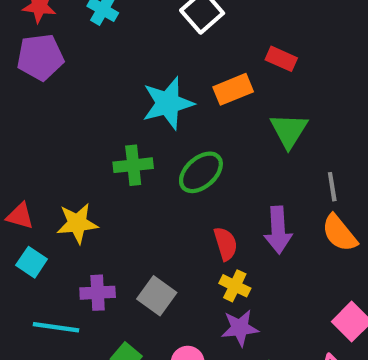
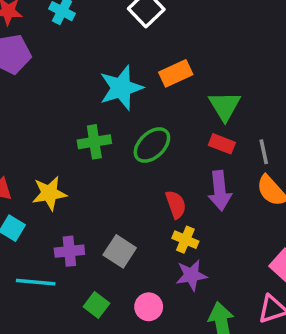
red rectangle: (281, 59) -> (222, 144), moved

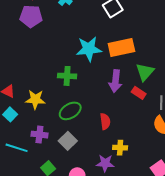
orange rectangle: (176, 73) -> (121, 48), size x1.4
green ellipse: (152, 145) -> (70, 111), moved
purple arrow: (220, 191) -> (115, 81), moved
yellow cross: (185, 240) -> (120, 148), moved, turned -32

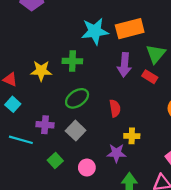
yellow star: (35, 99) -> (41, 71), moved

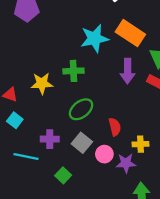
orange rectangle: (130, 29) -> (130, 33), turned 52
red semicircle: (115, 108) -> (115, 127), moved
pink circle: (87, 168) -> (104, 154), moved

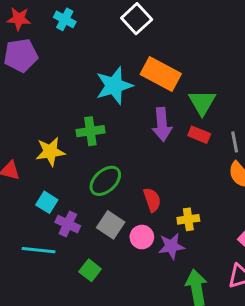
cyan square: (15, 120) -> (47, 202), moved
purple cross: (50, 139) -> (68, 224), turned 30

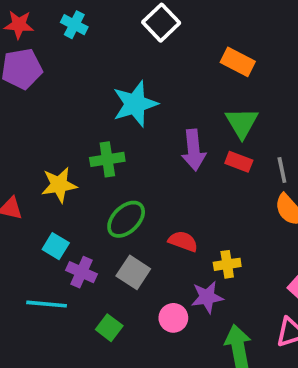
orange rectangle: (161, 74) -> (238, 62), moved, size x0.7
red semicircle: (152, 200) -> (183, 241), turned -50
pink circle: (142, 237) -> (173, 318), moved

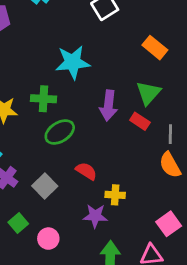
green ellipse: (126, 219) -> (60, 132), moved
pink circle: (173, 318) -> (48, 239), moved

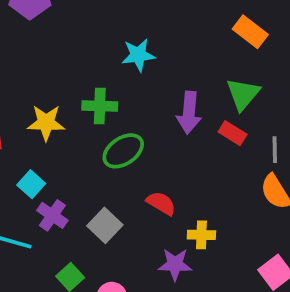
cyan star: (73, 62) -> (138, 55), size x0.7

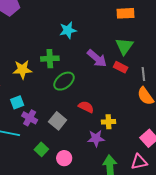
orange rectangle: (250, 32) -> (126, 13), turned -36
purple arrow: (189, 113) -> (97, 58), turned -50
cyan square: (31, 184) -> (17, 102), turned 32

